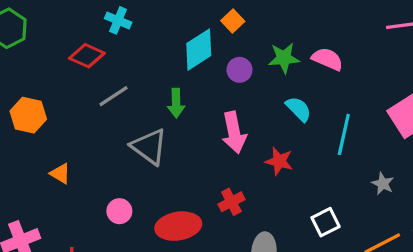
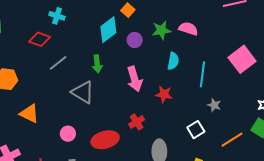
cyan semicircle: (299, 109) -> (173, 61), turned 60
orange triangle: (60, 174) -> (29, 114), size x1.5
gray star: (383, 184) -> (214, 105), moved

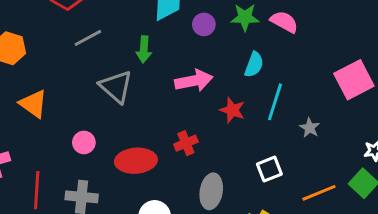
cyan line: (202, 74) -> (275, 102), moved
pink arrow: (135, 79) -> (194, 81), turned -95
gray star: (214, 105) -> (310, 128), moved

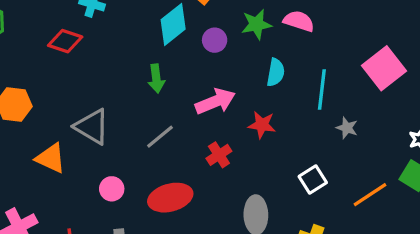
gray line: (88, 38) -> (160, 137), moved
gray triangle: (116, 87) -> (92, 127), moved
cyan line: (275, 102) -> (322, 89), moved
red cross: (186, 143) -> (219, 155), moved

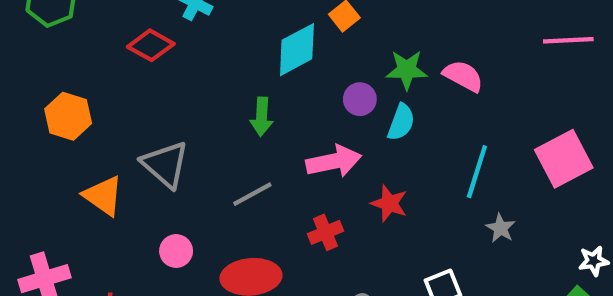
purple circle: (215, 40) -> (360, 99), moved
cyan semicircle: (276, 72) -> (401, 122), moved

